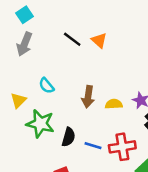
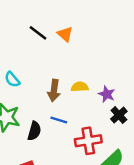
yellow semicircle: (114, 104) -> (80, 87), moved
blue line: (93, 146) -> (59, 120), moved

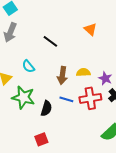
black line: (38, 33) -> (50, 41), moved
orange triangle: (65, 34) -> (90, 29), moved
red cross: (88, 141) -> (90, 98), moved

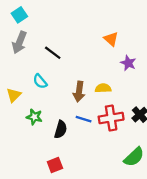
black line: (50, 41) -> (53, 53), moved
purple star: (105, 78) -> (128, 63), moved
green star: (23, 97) -> (34, 117), size x0.6

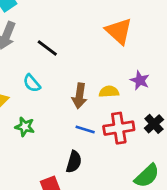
orange triangle: (111, 39) -> (119, 31), size x1.5
purple star: (128, 63) -> (140, 80), moved
black semicircle: (61, 129) -> (74, 162), moved

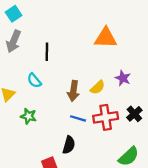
orange triangle: (119, 31) -> (106, 38), turned -40
black line: (47, 48) -> (47, 52), turned 54
yellow semicircle: (109, 92) -> (98, 87), turned 140

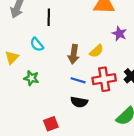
purple star: (123, 78) -> (119, 34), moved
black semicircle: (69, 145) -> (79, 102), moved, turned 84

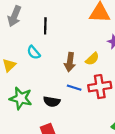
green star: (31, 78) -> (21, 98), moved, size x1.5
black semicircle: (79, 102) -> (52, 102), moved

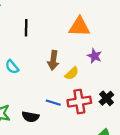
black line: (45, 26) -> (26, 28), moved
brown arrow: (70, 62) -> (53, 60), moved

